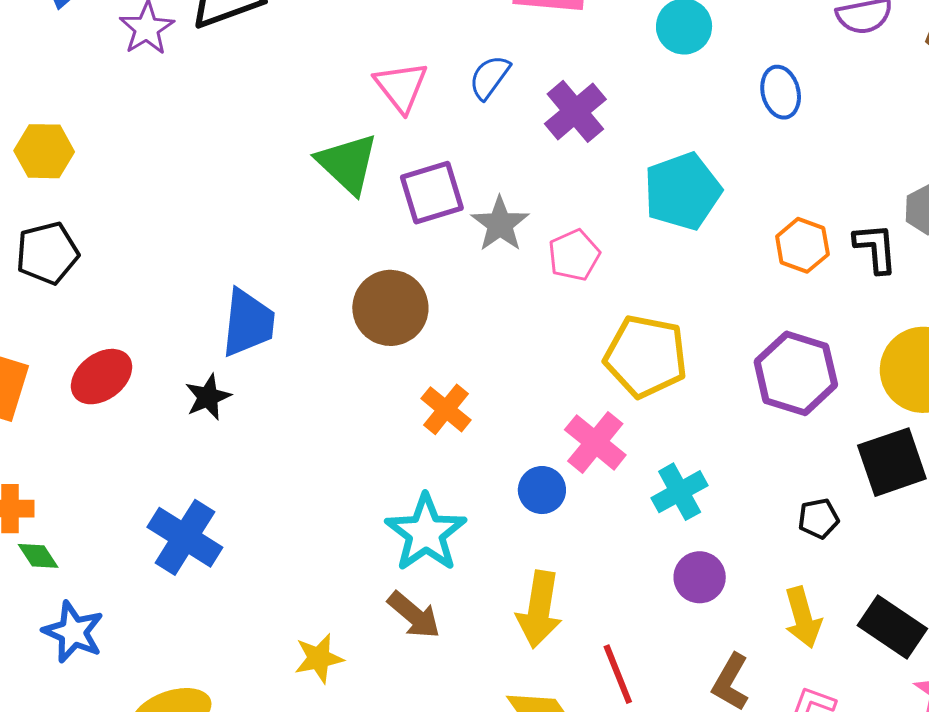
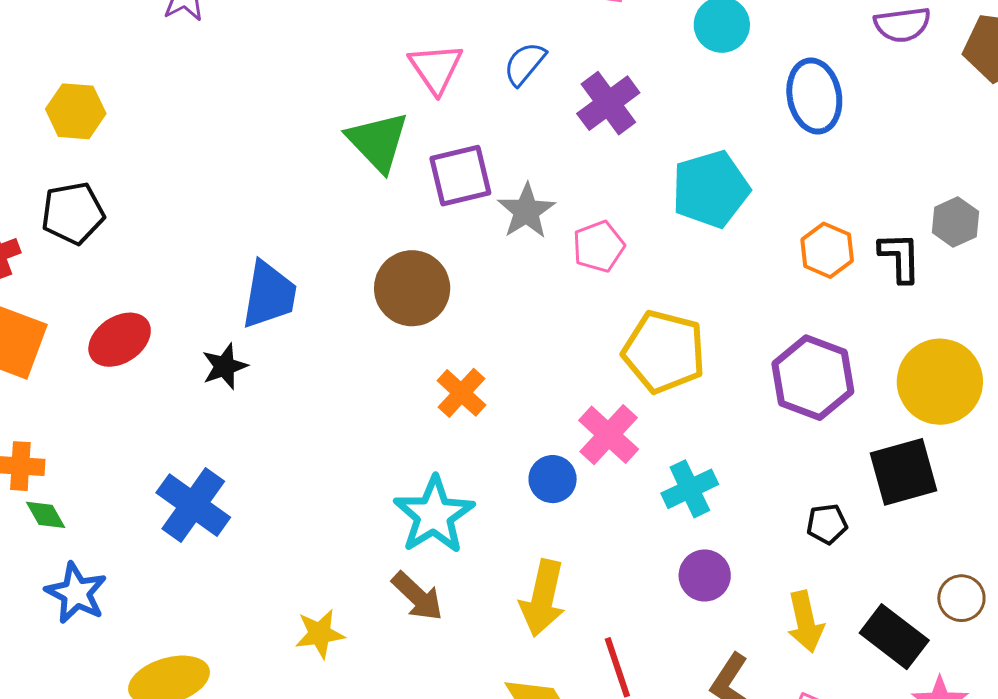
blue ellipse: (781, 92) -> (814, 96), size x1.4

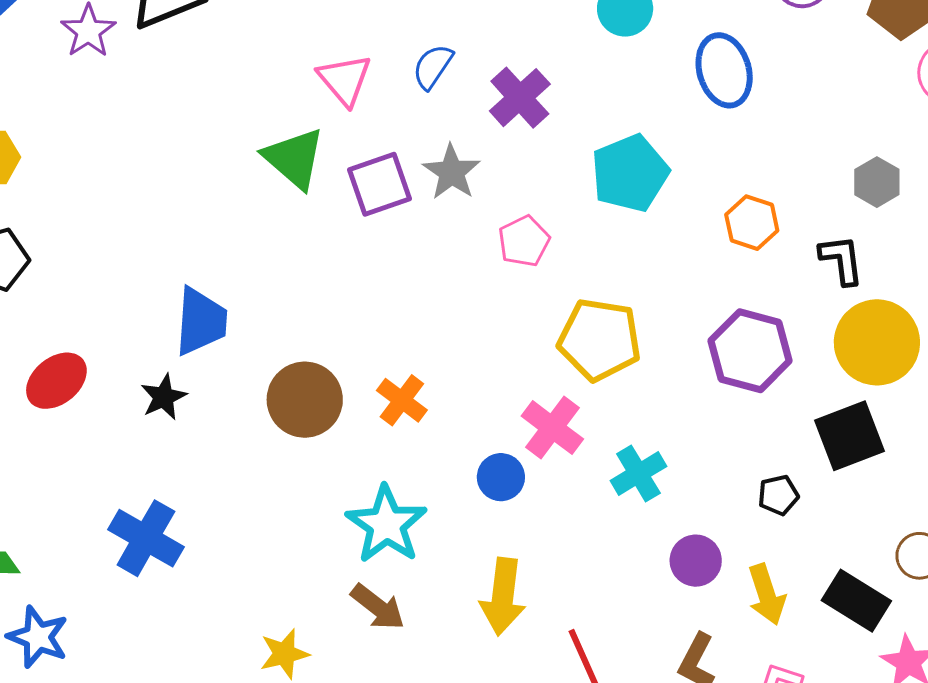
gray star: (526, 211) -> (452, 172), moved
black L-shape: (900, 257) -> (841, 260), moved
brown circle: (412, 288) -> (305, 400), moved
purple circle: (705, 575) -> (696, 561), moved

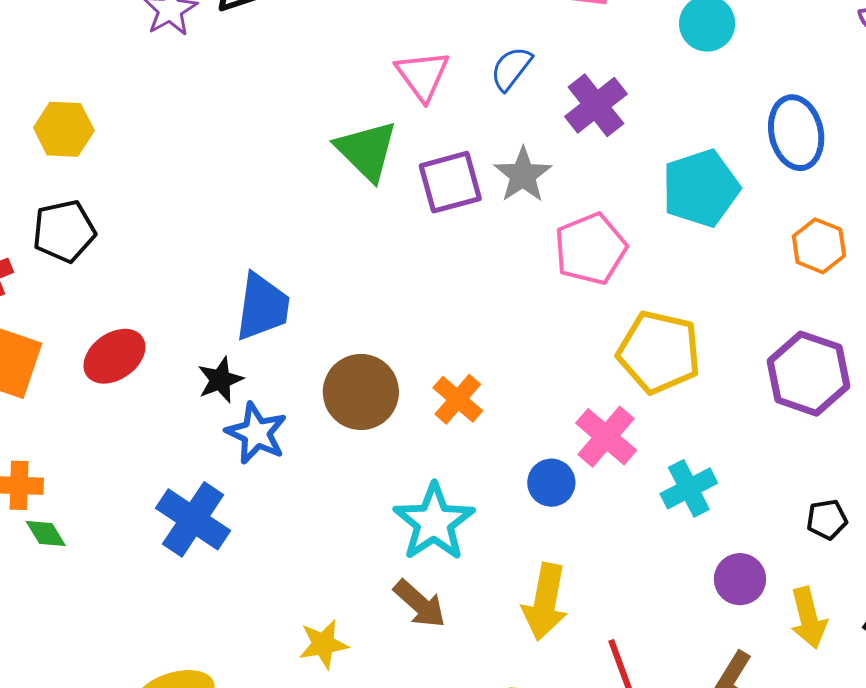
blue ellipse: (724, 70) -> (796, 133), moved
pink pentagon: (524, 241) -> (590, 249), size x1.4
blue star: (38, 637) -> (256, 433), moved

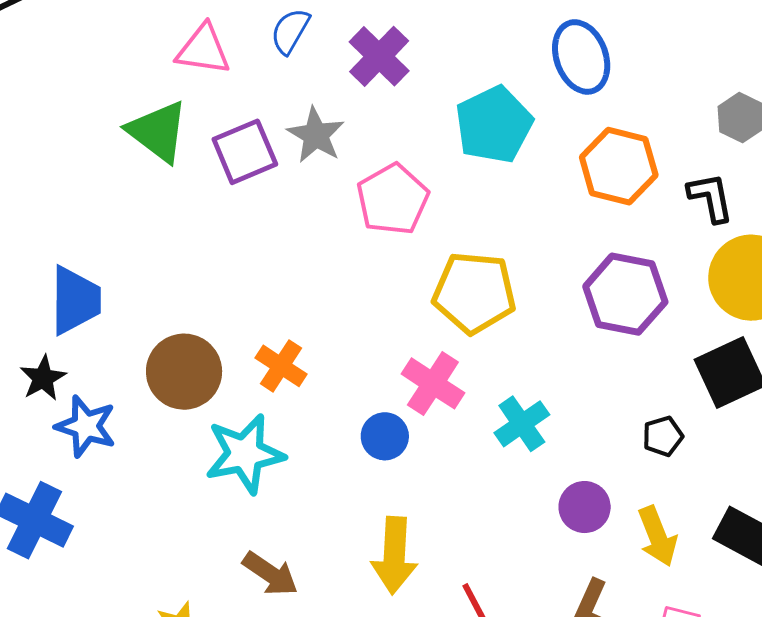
pink triangle: (422, 75) -> (203, 50), turned -38
orange hexagon: (819, 246) -> (619, 166), size x1.4
cyan star: (434, 522) -> (245, 454), moved, turned 30

